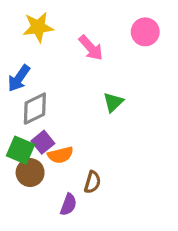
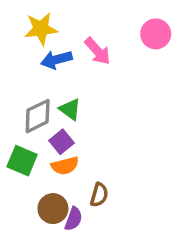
blue arrow: (19, 78) -> (56, 60), moved, turned 40
green triangle: (113, 102) -> (70, 109), moved, turned -40
purple square: (43, 142) -> (62, 142), moved
brown circle: (30, 173) -> (53, 209), moved

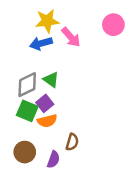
yellow star: (41, 29) -> (47, 21), moved
green square: (22, 161) -> (27, 111), moved
brown circle: (53, 209) -> (25, 152), moved

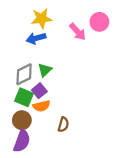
pink arrow: (71, 37) -> (78, 32), moved
green triangle: (51, 80) -> (45, 70), turned 40
brown circle: (25, 152) -> (22, 120), moved
purple semicircle: (53, 160) -> (22, 141), moved, size x1.5

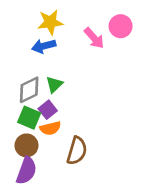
brown semicircle: (63, 125) -> (77, 151), size x1.5

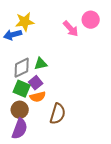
yellow star: (50, 22) -> (25, 22), moved
blue arrow: (44, 46) -> (13, 35), moved
green triangle: (54, 84) -> (41, 64), turned 32

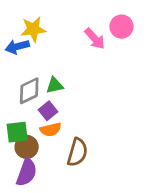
green square: (22, 89) -> (17, 132), moved, turned -30

